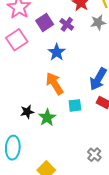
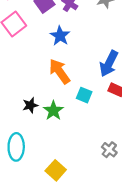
cyan square: (75, 105) -> (84, 95), turned 32

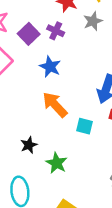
green star: (53, 111) -> (57, 163), moved

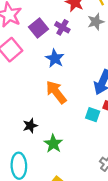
cyan square: (84, 126) -> (93, 115), moved

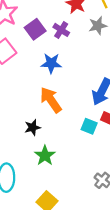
blue star: (55, 58) -> (51, 63), turned -30
black star: (30, 126) -> (32, 127), moved

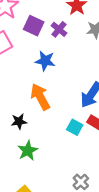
purple square: (35, 29) -> (34, 26), turned -36

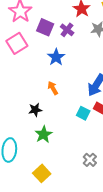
blue star: (45, 61) -> (56, 57), turned 30
orange arrow: (40, 97) -> (53, 88), size x0.6

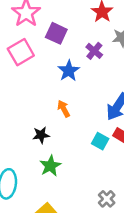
purple cross: (67, 30) -> (94, 51), moved

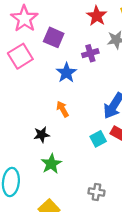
purple cross: (94, 51) -> (90, 53), turned 35
cyan square: (100, 141) -> (98, 139), turned 35
gray cross: (107, 199) -> (96, 192), moved, turned -35

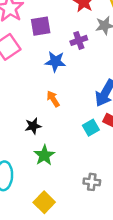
purple square: (54, 37) -> (41, 26), turned -30
blue star: (66, 73) -> (55, 62), turned -30

